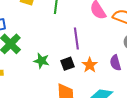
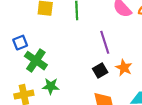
green star: (41, 61) -> (51, 86), moved

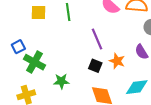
black square: (100, 71) -> (95, 66), turned -32
green star: (51, 86) -> (61, 81), moved

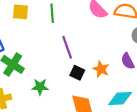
purple line: (97, 39) -> (67, 47), moved

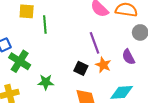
green line: (52, 13) -> (45, 25), moved
purple line: (67, 47) -> (95, 43), moved

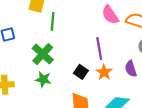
green cross: (20, 61) -> (43, 54), moved

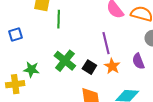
green cross: (43, 54) -> (65, 61), moved
green star: (43, 79) -> (31, 69), moved

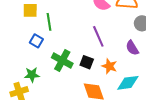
blue square: (16, 35) -> (36, 41), moved, turned -32
orange star: (112, 66) -> (109, 66), moved

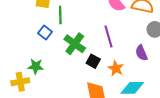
green cross: (62, 60) -> (75, 44), moved

